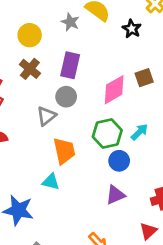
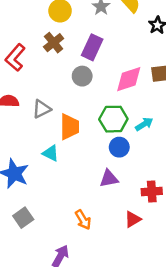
gray triangle: (46, 116) -> (42, 109), moved

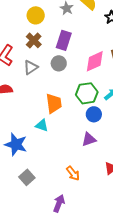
gray triangle: (42, 109) -> (31, 67), moved

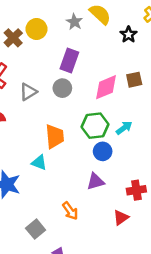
brown cross: (34, 40) -> (13, 38), moved
orange arrow: (73, 173) -> (70, 211), moved
gray square: (27, 177) -> (36, 229), moved

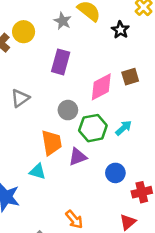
gray circle: (62, 88) -> (68, 110), moved
blue circle: (103, 151) -> (115, 173), moved
purple triangle: (95, 181) -> (78, 157), moved

